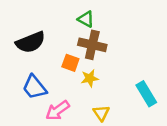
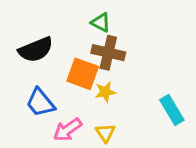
orange square: (70, 63) -> (83, 74), size x1.5
yellow triangle: (101, 113) -> (105, 133), moved

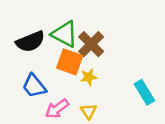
green triangle: (101, 22) -> (65, 34), moved, size x1.6
brown cross: (108, 53) -> (91, 44), turned 32

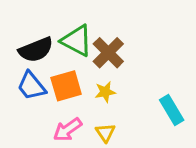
orange square: (70, 62) -> (66, 86), moved, turned -36
blue trapezoid: (34, 86) -> (31, 86), moved

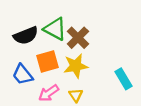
blue trapezoid: (31, 86) -> (23, 75), moved
yellow star: (105, 92) -> (76, 66), size x1.6

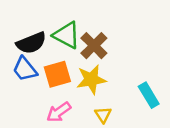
blue trapezoid: (23, 75) -> (25, 69), moved
yellow triangle: (76, 95) -> (103, 115), moved

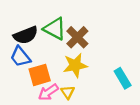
orange square: (57, 74) -> (40, 75), moved
yellow triangle: (103, 115) -> (68, 92), moved

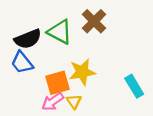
brown cross: (77, 37) -> (94, 21), moved
orange square: (40, 75) -> (57, 83), moved

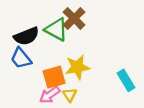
brown cross: (94, 21) -> (74, 18), moved

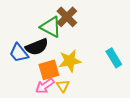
black semicircle: (26, 36) -> (37, 47), moved
cyan rectangle: (126, 80) -> (114, 58), moved

